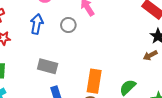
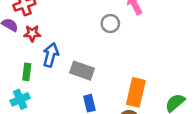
blue arrow: (37, 24) -> (51, 55), moved

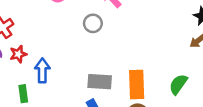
gray rectangle: (82, 71) -> (100, 82), moved

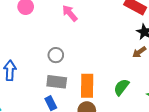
gray circle: (93, 23) -> (56, 55), moved

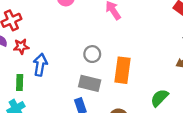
orange rectangle: (87, 86) -> (123, 70), moved

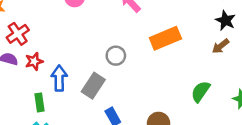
orange rectangle: (123, 70) -> (165, 38), moved, turned 70
gray rectangle: (90, 83) -> (93, 86), moved, turned -60

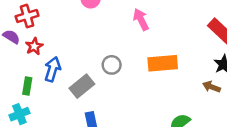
brown arrow: (221, 46) -> (211, 87), turned 42
red star: (34, 61) -> (34, 46), turned -30

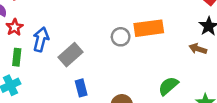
red star: (34, 46) -> (15, 27), moved
gray circle: (112, 65) -> (121, 37), moved

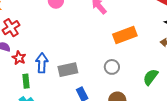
gray circle: (121, 37) -> (112, 67), moved
gray rectangle: (70, 55) -> (68, 70), turned 42

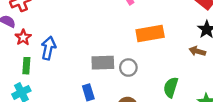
gray rectangle: (68, 70) -> (103, 63), moved
green semicircle: (151, 77) -> (171, 87), turned -30

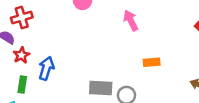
orange rectangle: (150, 33) -> (152, 62), size x0.6

